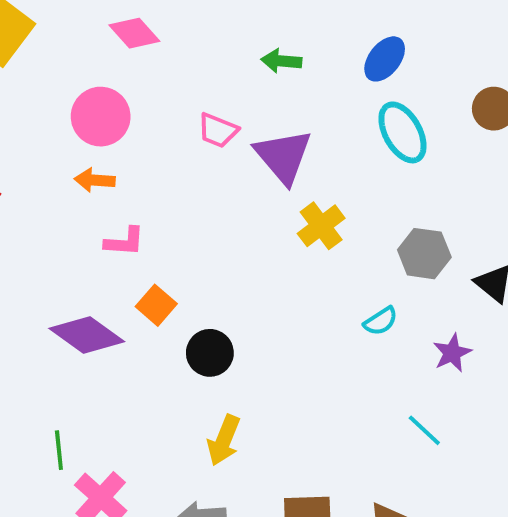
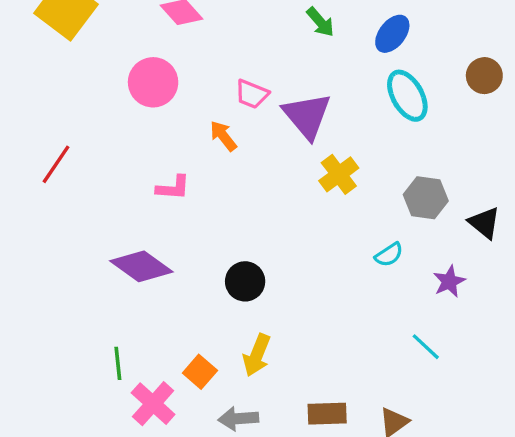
green arrow: (281, 61) -> (320, 22), moved, turned -136
orange arrow: (95, 180) -> (223, 136), moved, turned 48
orange square: (156, 305) -> (200, 372), moved

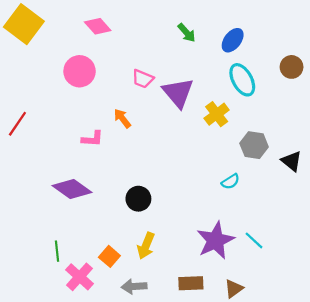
orange arrow: (223, 136) -> (122, 118), moved
yellow cross: (339, 174) -> (217, 114), moved
purple star: (449, 281) -> (215, 240), moved, size x1.8

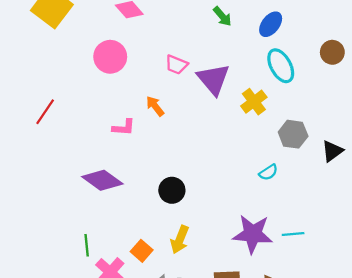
black triangle: (292, 161) -> (332, 151), turned 45
purple star: (215, 240) -> (253, 234), turned 30
cyan line: (254, 240) -> (293, 234), turned -48

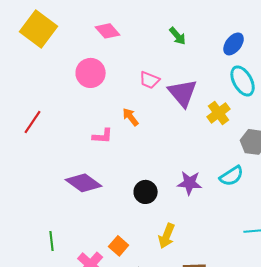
green arrow: (222, 16) -> (178, 36), moved
cyan semicircle: (268, 172) -> (232, 176), size x1.4
purple star: (253, 234) -> (190, 183), moved, size x0.7
yellow arrow: (180, 240) -> (167, 236), moved
green line: (87, 245) -> (52, 241), moved

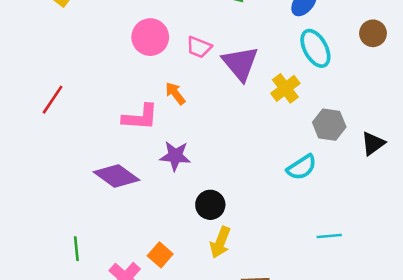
pink circle: (91, 73) -> (150, 37), moved
pink L-shape: (103, 136) -> (140, 117), size x1.4
purple star: (190, 183) -> (175, 156), moved
black circle: (146, 192) -> (210, 205), moved

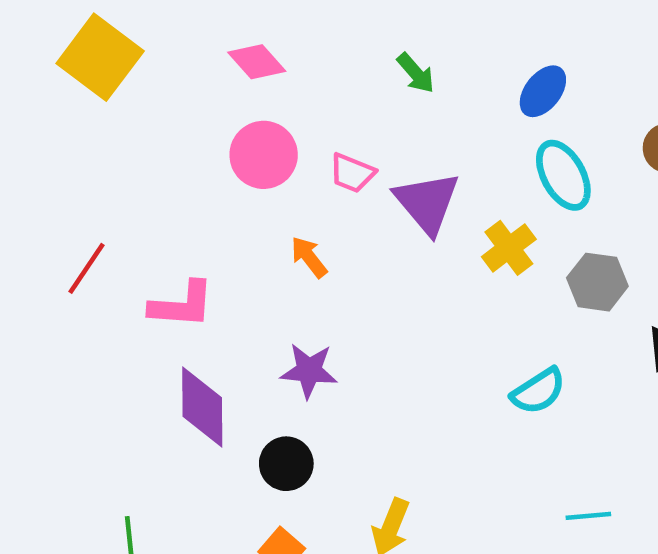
pink L-shape: (140, 117) -> (182, 305), moved
gray hexagon: (329, 125) -> (597, 282), moved
purple diamond: (116, 176) -> (202, 407), turned 54
black circle: (210, 205) -> (286, 464), moved

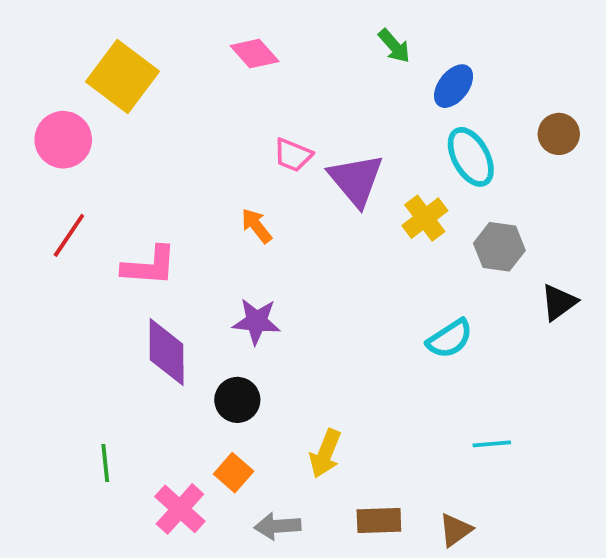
yellow square: (100, 57) -> (123, 77), moved
pink diamond: (257, 62) -> (255, 54), moved
green arrow: (416, 73) -> (394, 46), moved
pink circle: (264, 155) -> (63, 140), moved

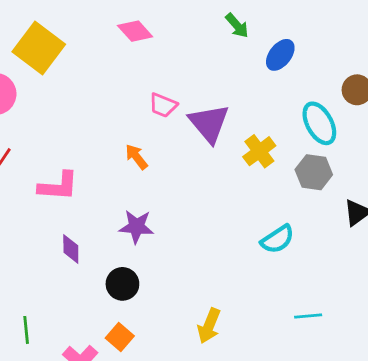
cyan ellipse: (471, 157) -> (319, 123), moved
purple diamond: (167, 352) -> (71, 249), size x0.6
yellow arrow: (325, 453) -> (209, 326), moved

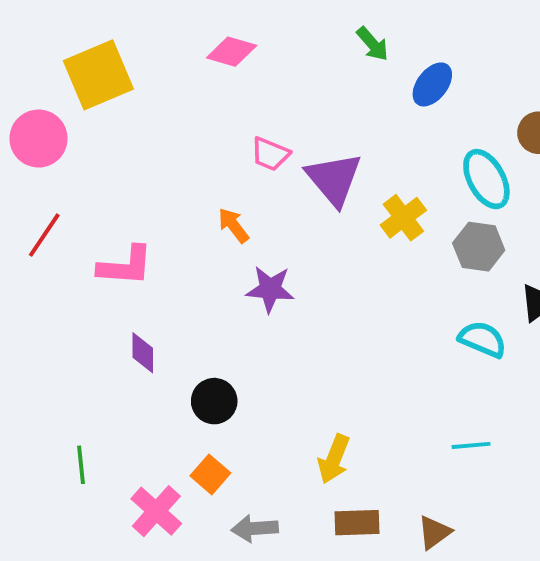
pink diamond: (135, 31) -> (232, 52), turned -32
yellow square: (39, 48) -> (98, 75), turned 30
purple star: (136, 227) -> (270, 289), moved
cyan semicircle: (277, 239) -> (483, 339), moved, turned -124

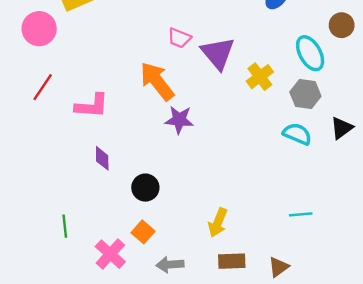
orange arrow: (233, 225) -> (157, 81), size x1.8
cyan semicircle: (483, 339) -> (297, 134), moved

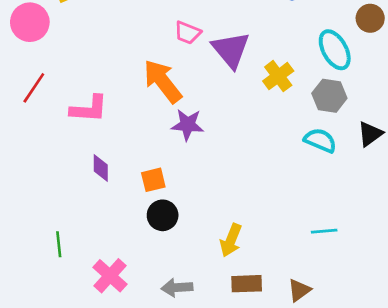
black circle: (145, 188) -> (163, 215), moved
orange square: (143, 232) -> (153, 180), moved, turned 35

